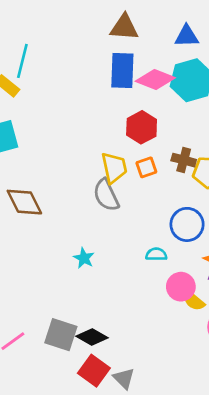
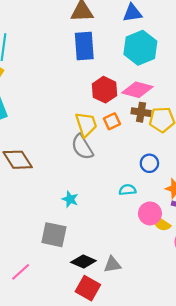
pink diamond: (155, 79) -> (137, 90), moved
blue circle: (187, 224) -> (149, 163), size x0.7
gray square: (61, 335) -> (54, 235), moved
gray triangle: (124, 378) -> (112, 264), moved, turned -48

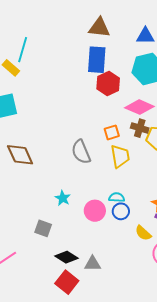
red hexagon: (105, 90) -> (108, 84), moved
yellow trapezoid: (86, 124) -> (120, 156), moved
blue circle: (149, 163) -> (121, 211), moved
pink circle: (150, 213) -> (95, 211), moved
gray square: (54, 235) -> (43, 228), size x0.7

